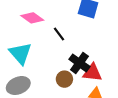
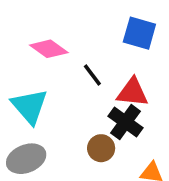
red triangle: (92, 73) -> (132, 92), moved

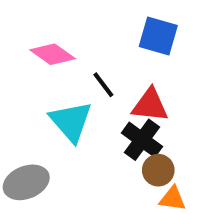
cyan triangle: (30, 106) -> (71, 121), moved
brown circle: (101, 148) -> (158, 170), moved

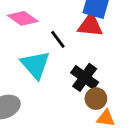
red triangle: (150, 105) -> (90, 25), moved

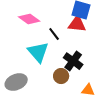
brown circle: (96, 99) -> (61, 76), moved

